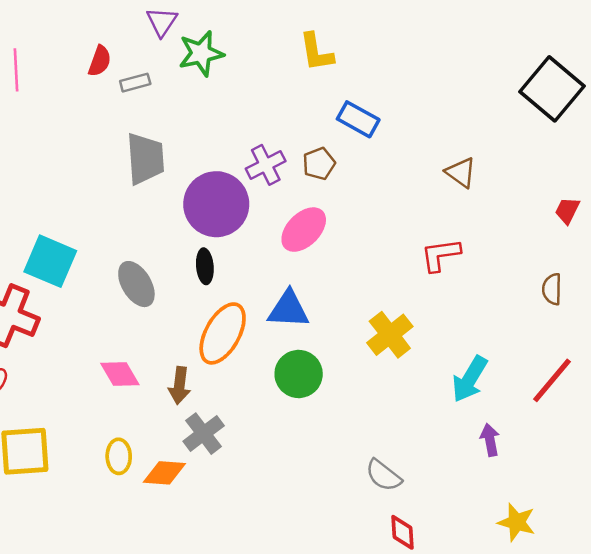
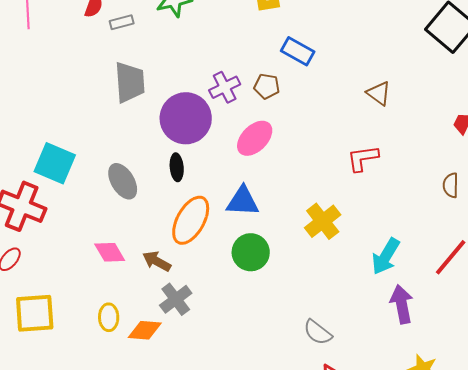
brown pentagon: (319, 164) -> (267, 86), turned 30
brown arrow: (179, 385) -> (157, 261), turned 112
purple arrow: (490, 440) -> (402, 304), size x1.5

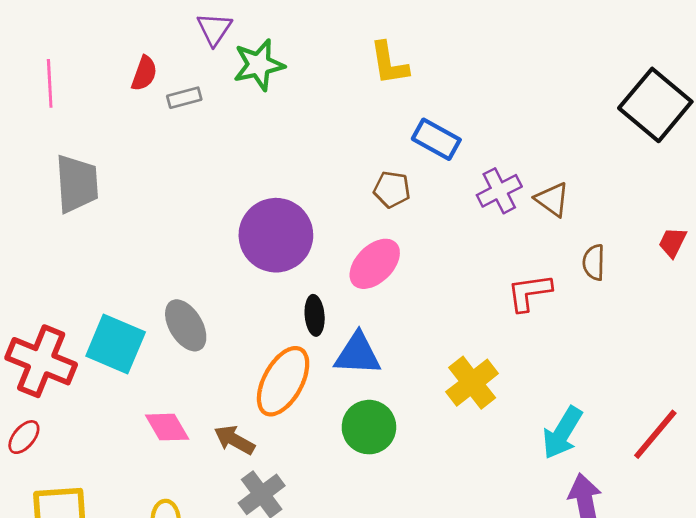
gray trapezoid: (130, 82) -> (77, 184), moved
purple cross: (225, 87) -> (499, 191), moved
cyan square: (55, 163) -> (116, 344), moved
black ellipse: (177, 167) -> (315, 315), moved
brown semicircle: (451, 185) -> (594, 262), moved

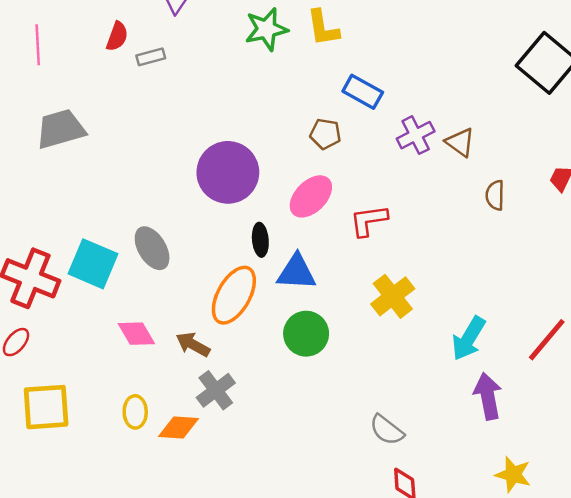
green star: (259, 65) -> (266, 29), moved
gray trapezoid: (77, 184) -> (61, 129), turned -102
red L-shape: (529, 292) -> (369, 221), moved

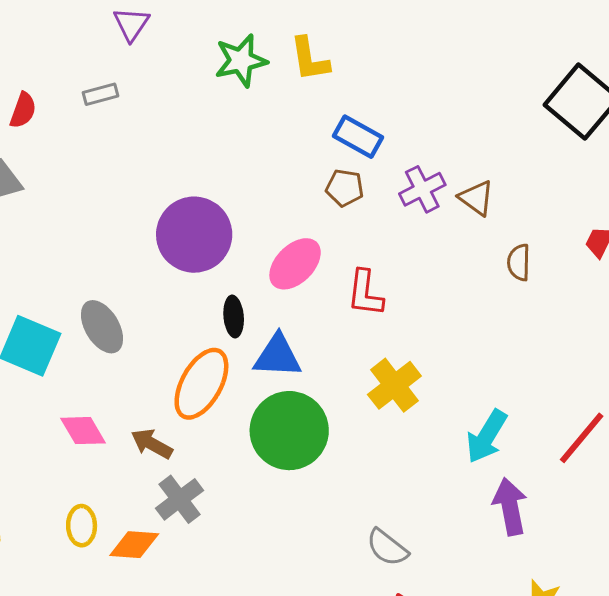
red semicircle: (117, 36) -> (23, 110), moved
brown pentagon: (325, 134) -> (345, 188), moved
red L-shape: (369, 221) -> (365, 293), turned -75
green circle: (306, 334) -> (289, 431), size x1.4

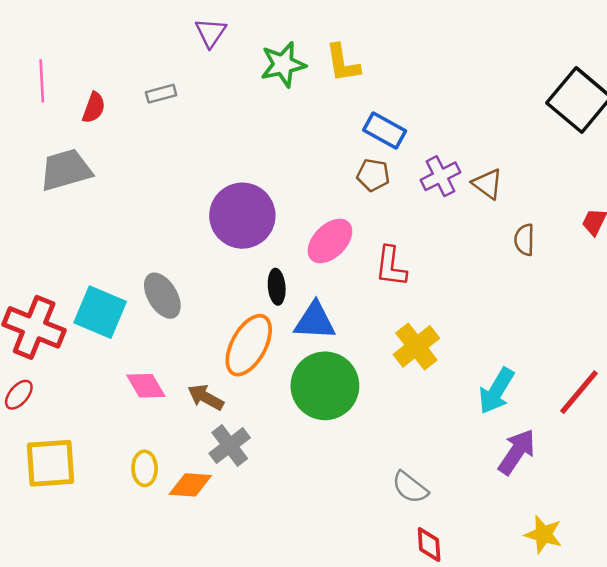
purple triangle: (131, 24) -> (211, 33), moved
purple arrow: (510, 507) -> (517, 452), turned 45

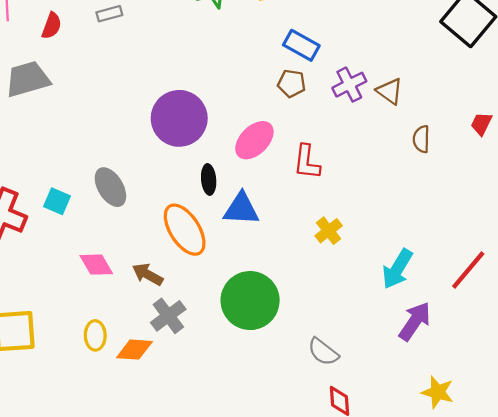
cyan square: (100, 312) -> (57, 201), size x0.6
orange ellipse: (249, 345) -> (185, 230), turned -62
yellow cross: (416, 346) -> (329, 231), size x0.7
green circle: (325, 386) -> (250, 301), moved

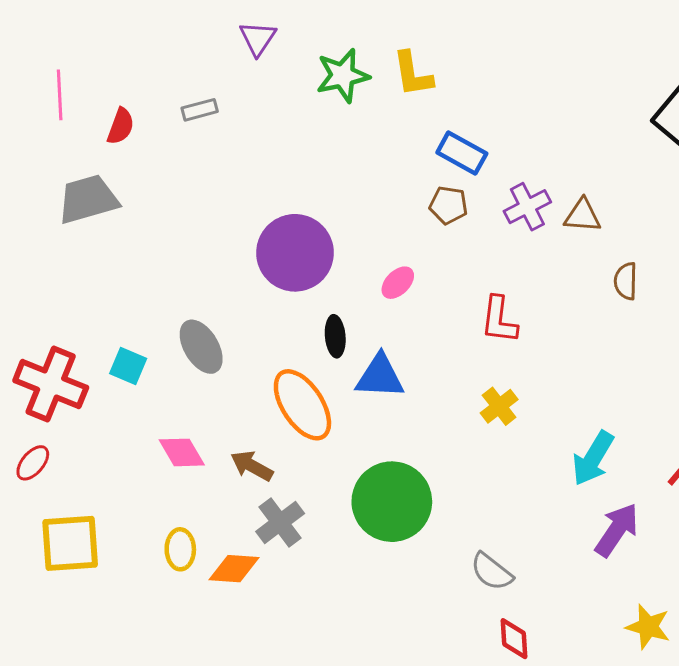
brown triangle: (390, 91) -> (583, 216), turned -32
pink ellipse: (254, 140) -> (398, 283), size x0.6
red L-shape: (307, 162) -> (499, 320), moved

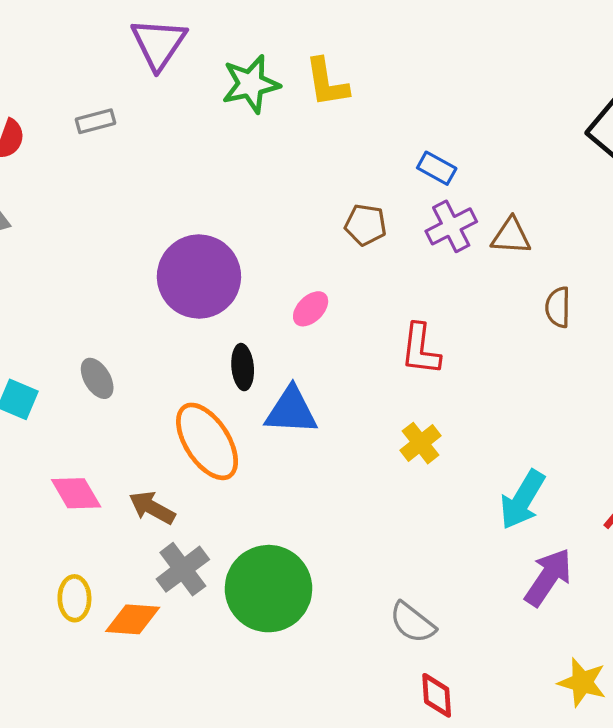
purple triangle: (258, 38) -> (159, 44), size x1.4
blue rectangle: (462, 153) -> (437, 168), moved, size x0.7
gray ellipse: (201, 347) -> (97, 378), size x0.7
green circle: (392, 502) -> (269, 589), moved

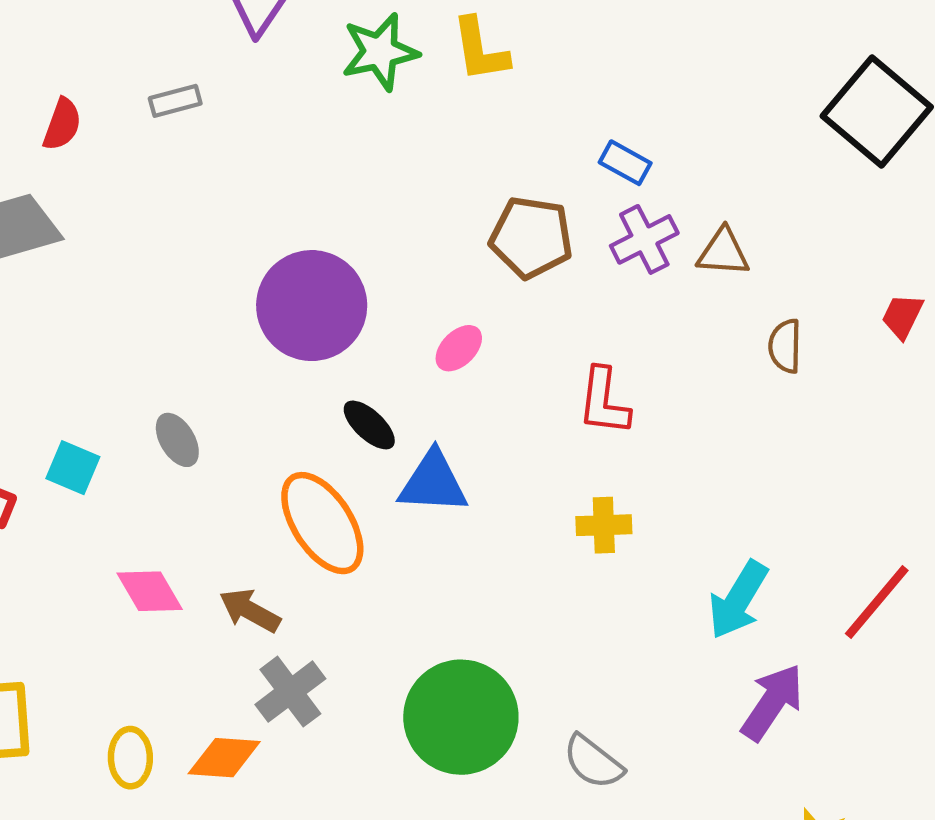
brown pentagon: (366, 225) -> (531, 237), size x1.5
black ellipse: (243, 367) -> (369, 425), turned -42
yellow cross: (420, 443) -> (604, 525), turned 36
green circle: (269, 589) -> (461, 717), moved
yellow ellipse: (74, 598) -> (130, 758), moved

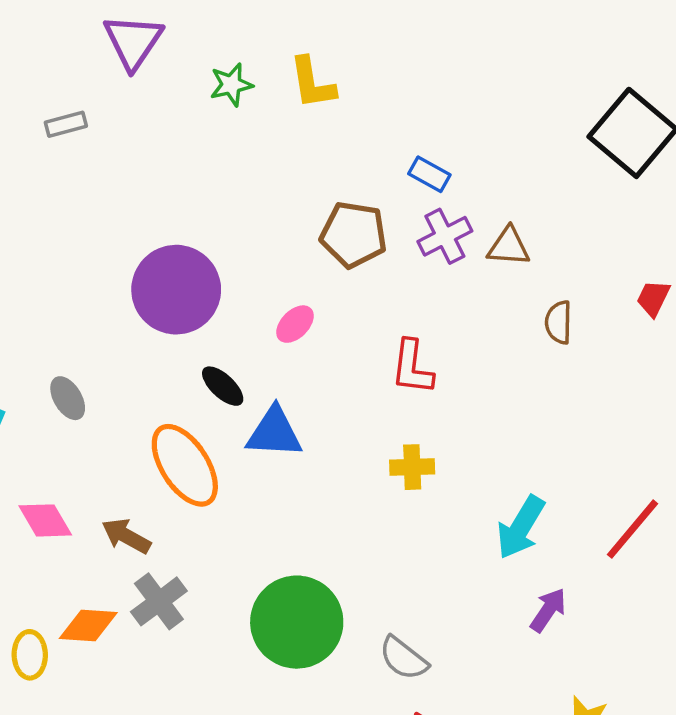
green star: (380, 52) -> (231, 85), size x0.7
purple arrow: (772, 702) -> (548, 610), size x0.7
orange diamond: (224, 758) -> (88, 626), moved

